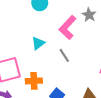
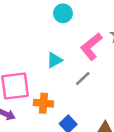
gray line: (64, 55) -> (83, 79), turned 72

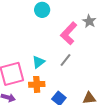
cyan triangle: (54, 60) -> (39, 62), moved

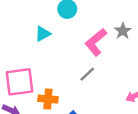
cyan triangle: (39, 62) -> (43, 34), moved

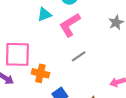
pink L-shape: (96, 42) -> (70, 25), moved

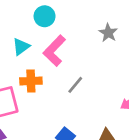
orange cross: (40, 73) -> (31, 81), moved

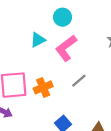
orange cross: (31, 81) -> (43, 87), moved, turned -30

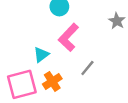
cyan triangle: (38, 40) -> (41, 55), moved

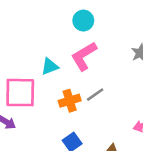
orange cross: (52, 81) -> (70, 101), moved

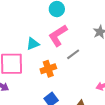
gray line: (95, 95) -> (73, 54), moved

